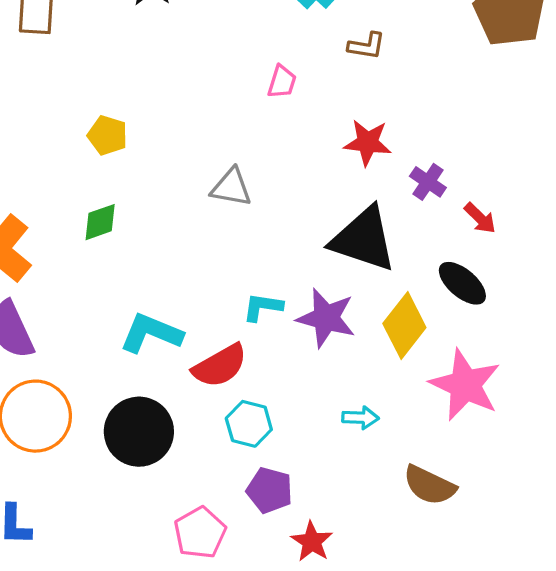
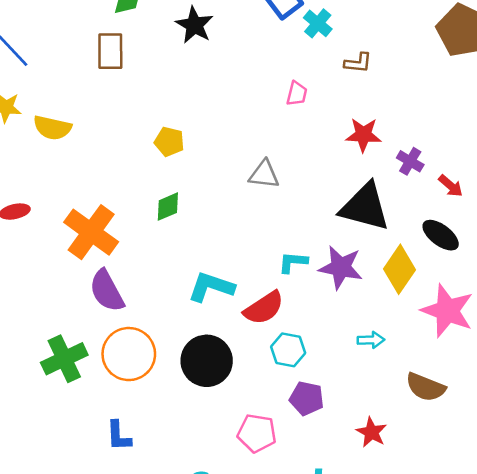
pink pentagon: (200, 533) -> (257, 433), turned -30
red star: (312, 542) -> (371, 432), moved

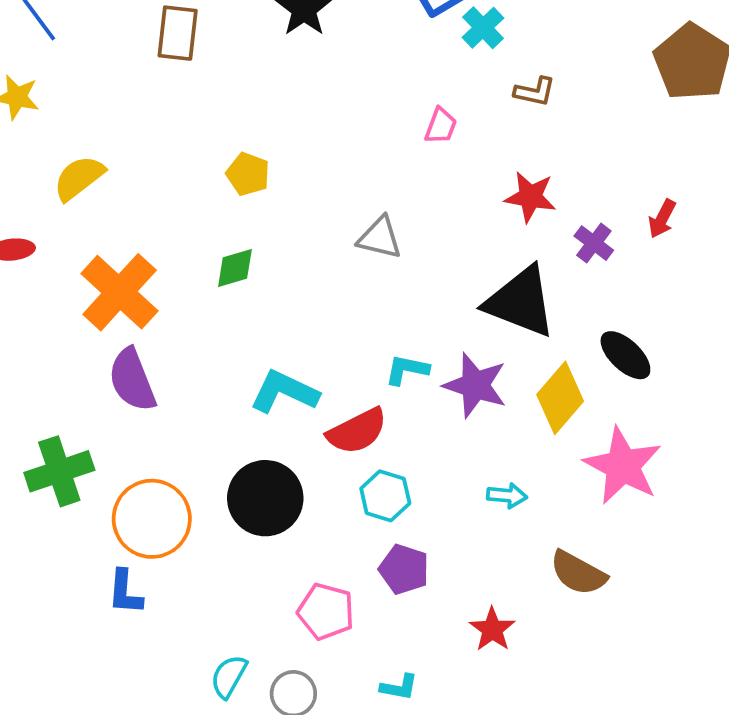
yellow semicircle: (52, 128) -> (79, 178), moved, turned 123
red arrow: (451, 186) -> (662, 219), moved, turned 70
orange circle: (129, 354) -> (152, 519), moved

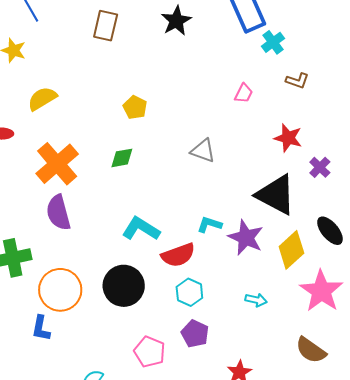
brown semicircle: (578, 573) -> (311, 350), moved

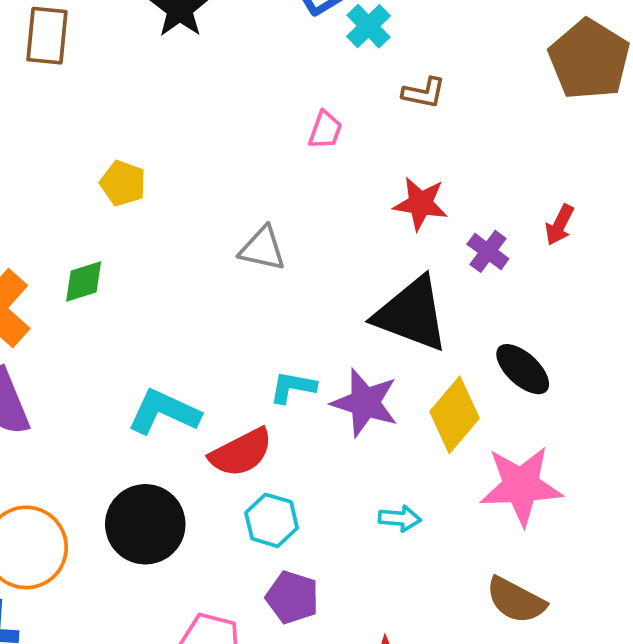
green diamond: (122, 158) -> (84, 282), moved
pink star: (321, 291) -> (521, 486), turned -30

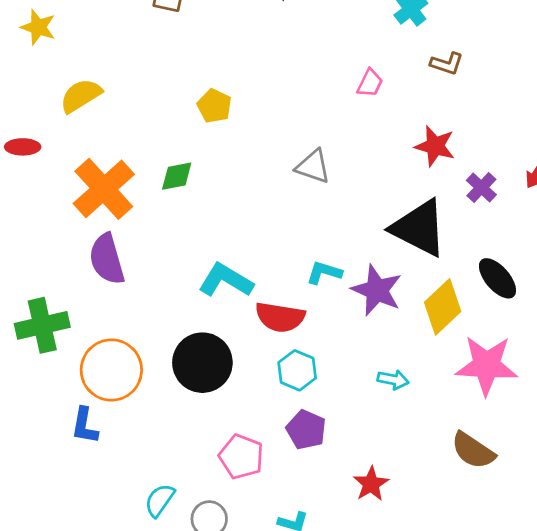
red semicircle: (241, 453) -> (280, 317), turned 30

